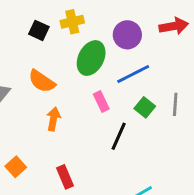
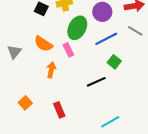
pink rectangle: (101, 102) -> (68, 50), moved
gray line: (175, 104) -> (135, 31), moved, turned -63
black line: (119, 136) -> (96, 82), turned 42

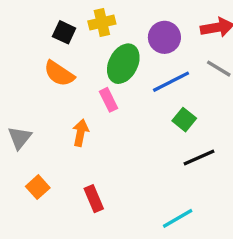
orange semicircle: (43, 44) -> (59, 74), moved
gray triangle: (14, 52) -> (20, 138), moved
black line: (96, 82) -> (199, 157), moved

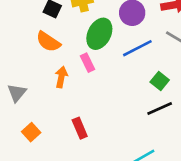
green square: (184, 120) -> (160, 81), moved
orange arrow: (80, 133) -> (61, 77), moved
red rectangle: (94, 199) -> (80, 128), moved

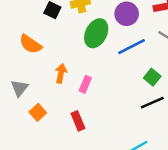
orange semicircle: (48, 42) -> (30, 44), moved
pink rectangle: (88, 63) -> (85, 84), moved, turned 49
orange square: (31, 132) -> (38, 112), moved

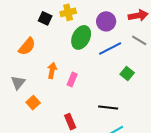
orange semicircle: (30, 44) -> (27, 46), turned -84
black line: (152, 103) -> (108, 108), moved, turned 30
red rectangle: (78, 121) -> (70, 122), moved

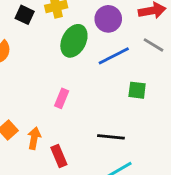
orange arrow: (52, 70) -> (34, 138), moved
green square: (127, 73) -> (137, 90), turned -32

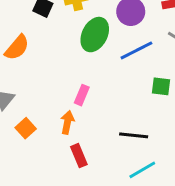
orange arrow: (34, 138) -> (67, 122), moved

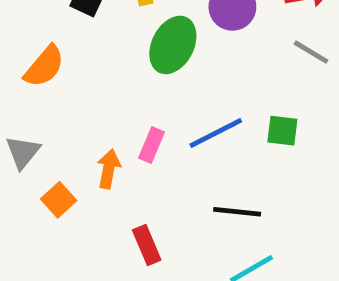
blue line: (136, 50) -> (216, 133), moved
orange arrow: (67, 122) -> (109, 169), moved

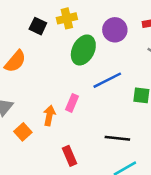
blue line: (216, 133) -> (107, 80), moved

